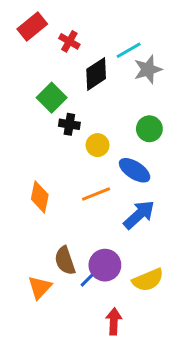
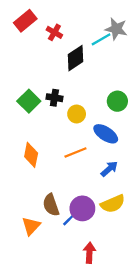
gray star: (148, 69) -> (116, 29), moved, turned 30
green square: (52, 98) -> (29, 101), moved
blue arrow: (139, 215) -> (109, 169), size x0.7
yellow semicircle: (148, 280) -> (113, 204), moved

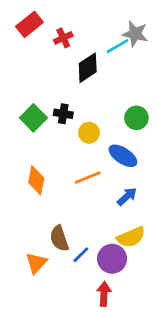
red cross: (54, 32) -> (63, 38), turned 35
purple circle: (82, 208) -> (112, 259), moved

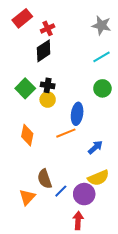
cyan line: (117, 46) -> (101, 57), moved
black diamond: (88, 68) -> (44, 51), moved
yellow circle: (89, 133) -> (48, 100), moved
blue ellipse: (123, 156) -> (77, 114), moved, turned 65

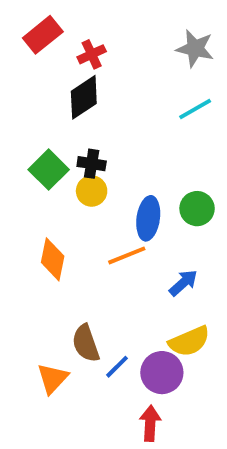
green circle: (102, 88) -> (197, 209), moved

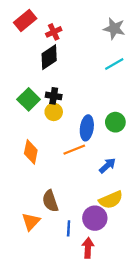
blue line: (117, 367) -> (69, 228), moved, turned -42

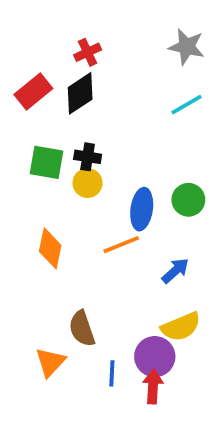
red rectangle: (25, 21) -> (33, 91), moved
green square: (29, 99) -> (46, 162), turned -35
red arrow: (88, 248) -> (153, 386), moved

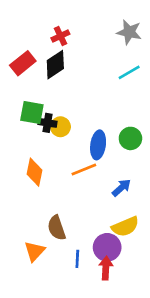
black cross: (88, 157) -> (47, 123), moved

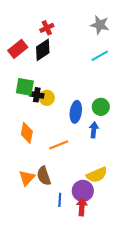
orange line: (84, 170) -> (59, 145), moved
blue arrow: (121, 188) -> (94, 130), moved, turned -42
orange triangle: (35, 251) -> (27, 178), moved

